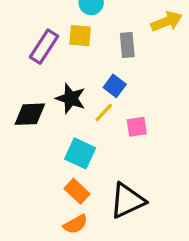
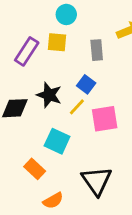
pink square: (137, 127) -> (105, 119), size x1.5
orange rectangle: (77, 191) -> (35, 169), moved
black triangle: (127, 201) -> (97, 181), turned -40

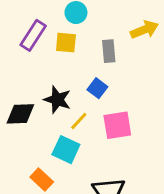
purple rectangle: (27, 51) -> (33, 35), moved
yellow line: (77, 107) -> (79, 121), moved

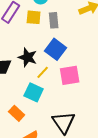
gray rectangle: (109, 51) -> (54, 20), moved
blue square: (97, 88) -> (56, 49), size x1.5

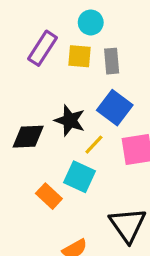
orange rectangle: (17, 113) -> (49, 196), moved

